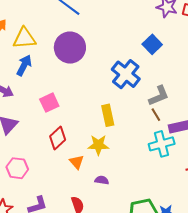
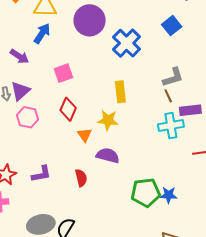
blue cross: (126, 74) -> (127, 43), moved
red diamond: (58, 138) -> (68, 109), turned -30
pink hexagon: (17, 168) -> (28, 117), moved
purple semicircle: (102, 180) -> (108, 156), size x1.6

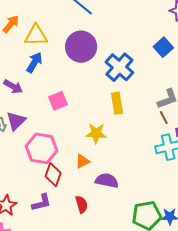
yellow rectangle: (120, 92) -> (117, 103), moved
red diamond: (68, 109) -> (53, 175), moved
pink hexagon: (28, 117) -> (41, 148), moved, size x1.4
yellow star: (108, 120) -> (96, 133), moved
orange triangle: (85, 135) -> (82, 161), turned 42

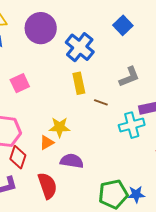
brown line: (164, 118) -> (101, 102), moved, turned -40
yellow star: (96, 133) -> (60, 127), moved
red semicircle: (81, 204) -> (47, 186), size x1.5

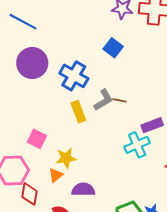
gray L-shape: (129, 77) -> (103, 100), moved
pink square: (20, 83) -> (37, 139), moved, turned -30
brown line: (101, 102) -> (119, 100), moved

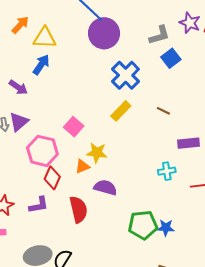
purple circle: (32, 63) -> (104, 33), moved
gray L-shape: (103, 100) -> (159, 35), moved
yellow rectangle: (78, 112) -> (121, 111), turned 50
cyan cross: (137, 145) -> (167, 171), moved, size x0.7

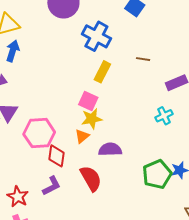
pink square: (74, 127) -> (88, 101), moved

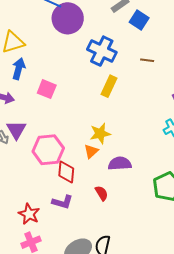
brown line: (143, 59) -> (147, 60), moved
pink square: (88, 101) -> (47, 89), moved
red semicircle: (91, 178) -> (102, 193), size x0.6
purple L-shape: (52, 186) -> (62, 202), turned 45

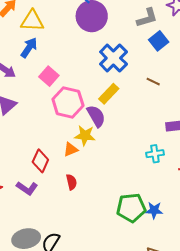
pink hexagon: (48, 150) -> (68, 102), moved
purple semicircle: (120, 164) -> (96, 116), moved, turned 45
red semicircle: (102, 193) -> (72, 182), moved

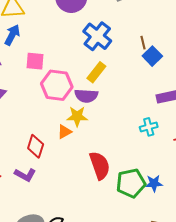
blue square: (159, 41) -> (152, 56), moved
pink square: (49, 76) -> (35, 61), turned -30
brown line: (153, 82) -> (143, 43), moved, turned 56
purple semicircle: (96, 116) -> (86, 96), turned 130
red semicircle: (72, 182) -> (100, 166), moved, size x1.8

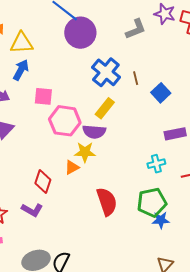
brown line: (143, 43) -> (136, 78), moved
green pentagon: (131, 183) -> (152, 202), moved

